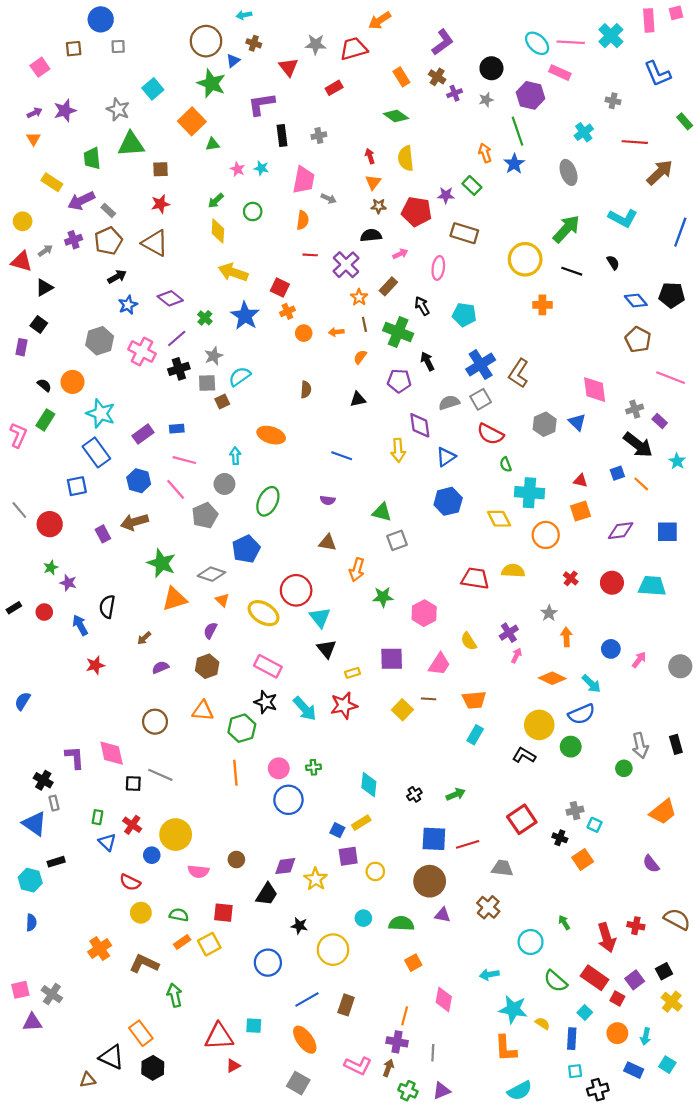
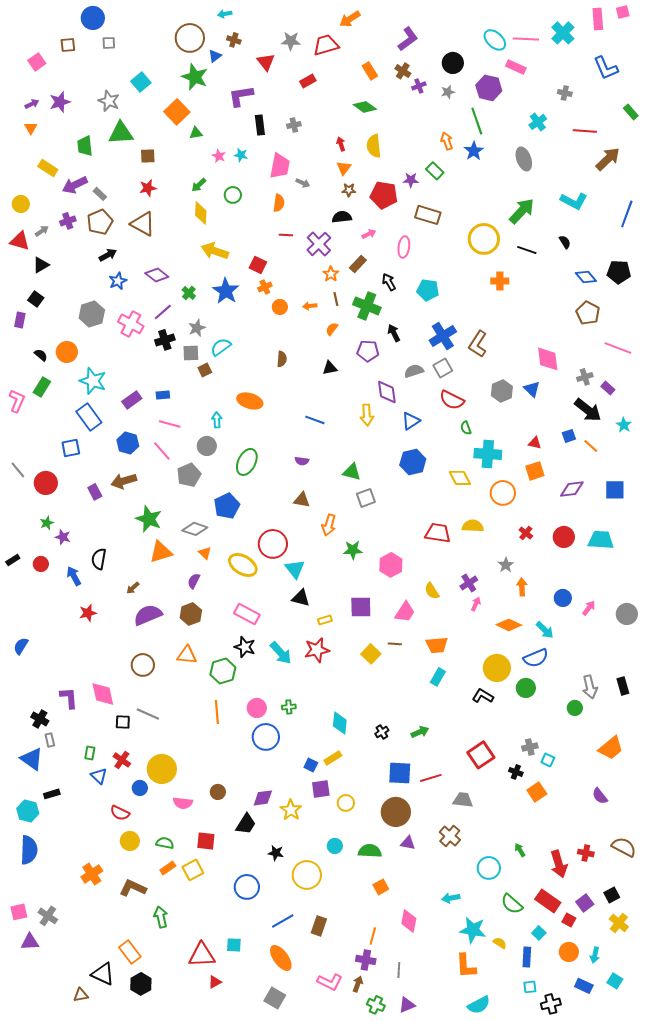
black triangle: (326, 649) -> (301, 598), turned -36
purple semicircle: (160, 667) -> (148, 615), size x1.8
blue semicircle: (31, 922) -> (29, 850), size x1.8

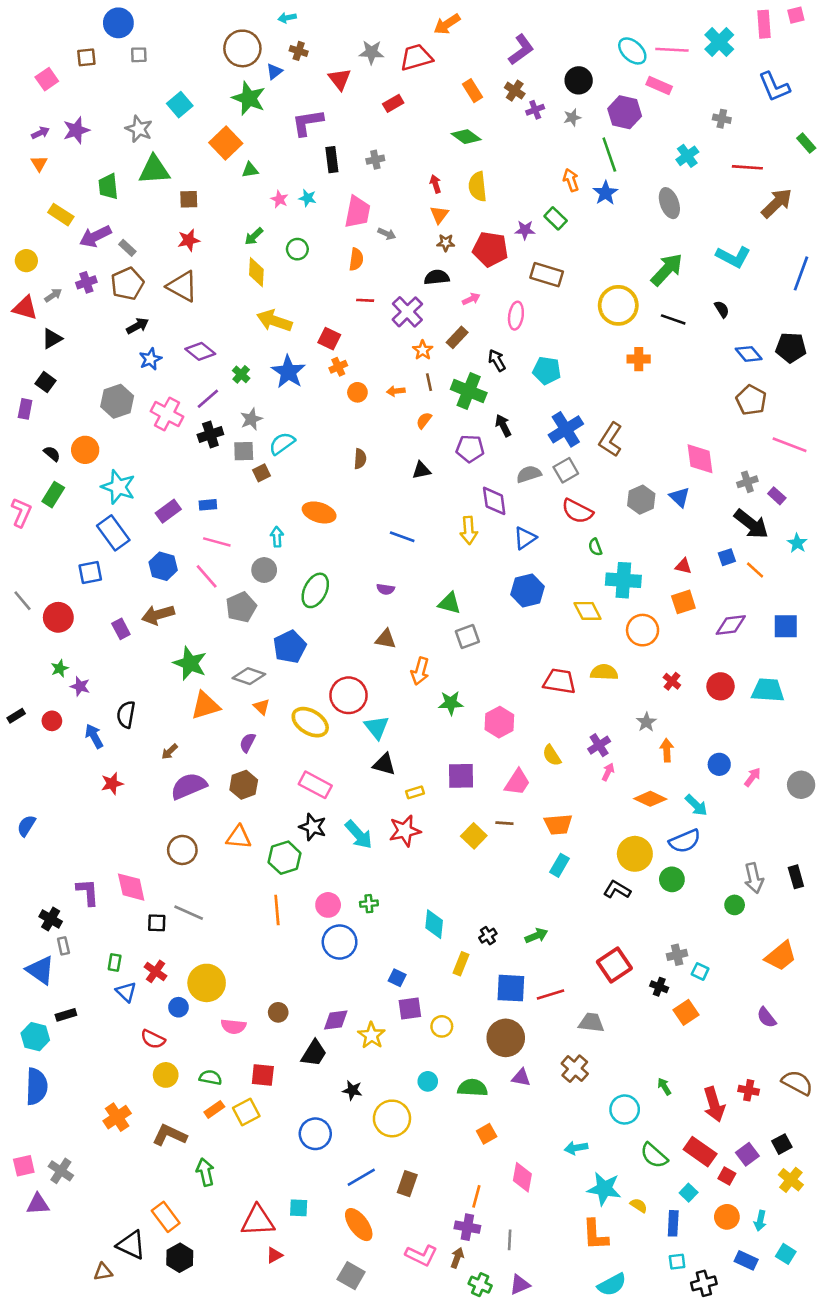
yellow rectangle: (333, 758) -> (461, 964), moved, turned -36

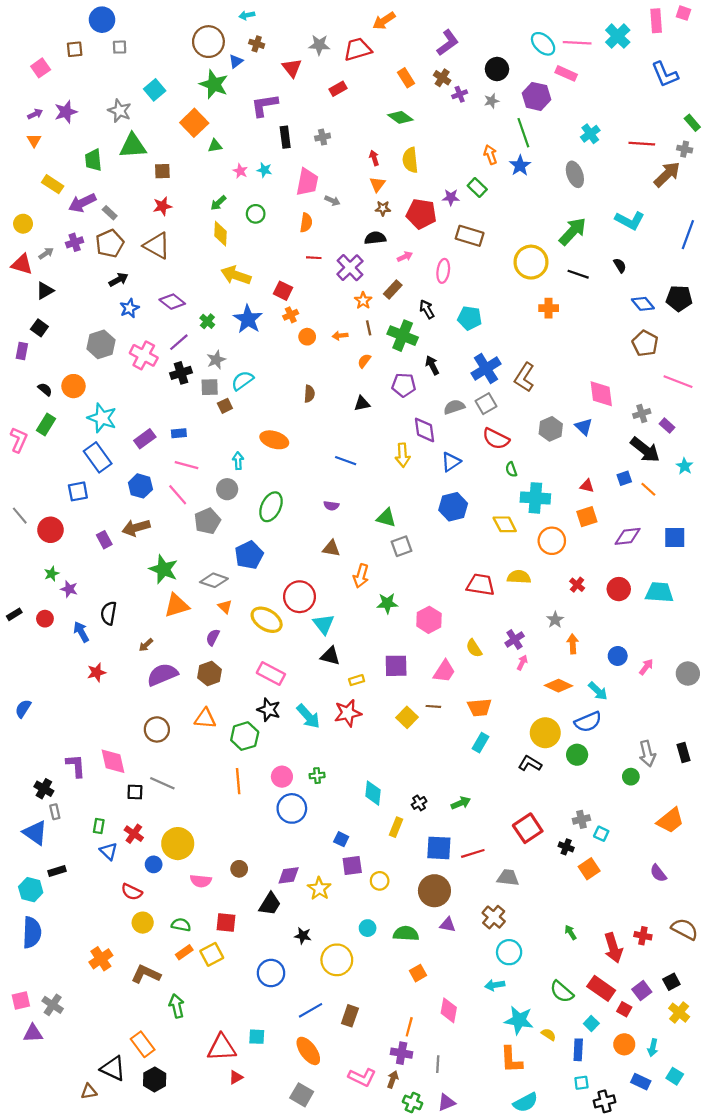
pink square: (796, 15) -> (683, 13), turned 32
gray cross: (722, 119) -> (685, 149), moved
cyan circle: (625, 1109) -> (509, 952), moved

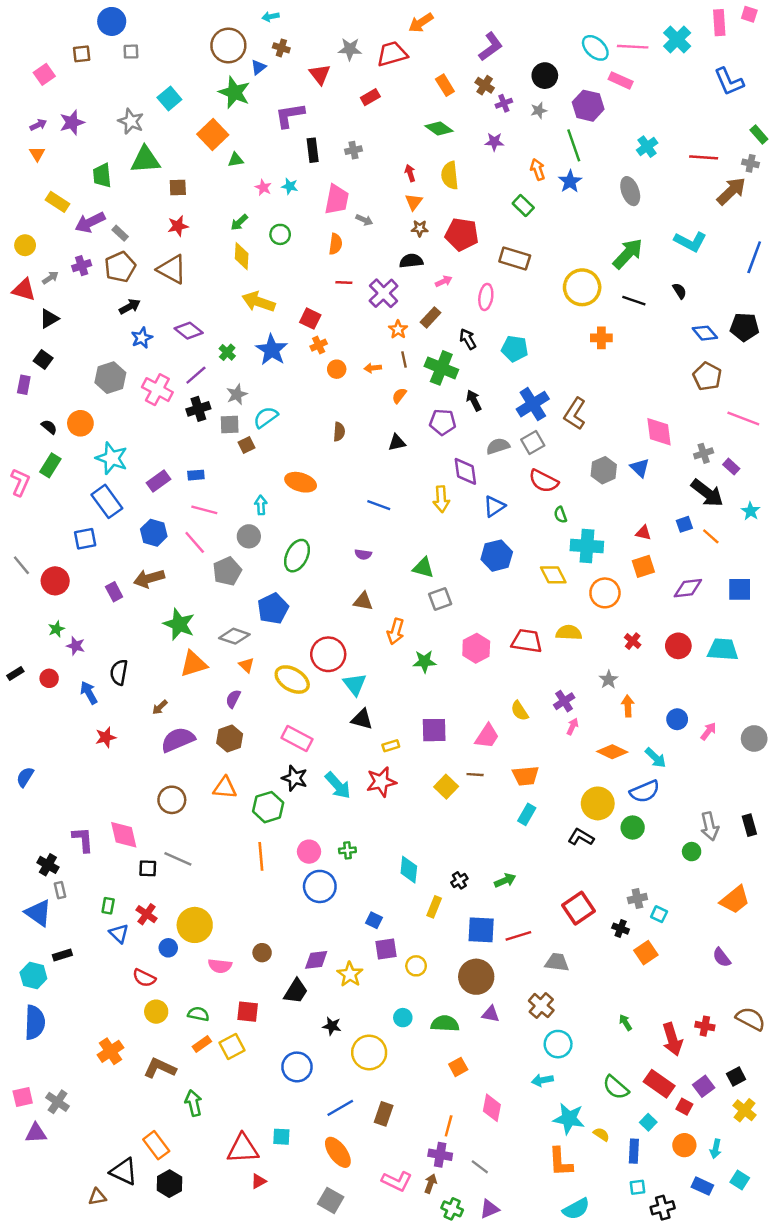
purple star: (451, 197) -> (494, 142), moved
pink hexagon: (429, 620) -> (476, 648), moved
gray line: (438, 1064) -> (480, 1167), turned -56

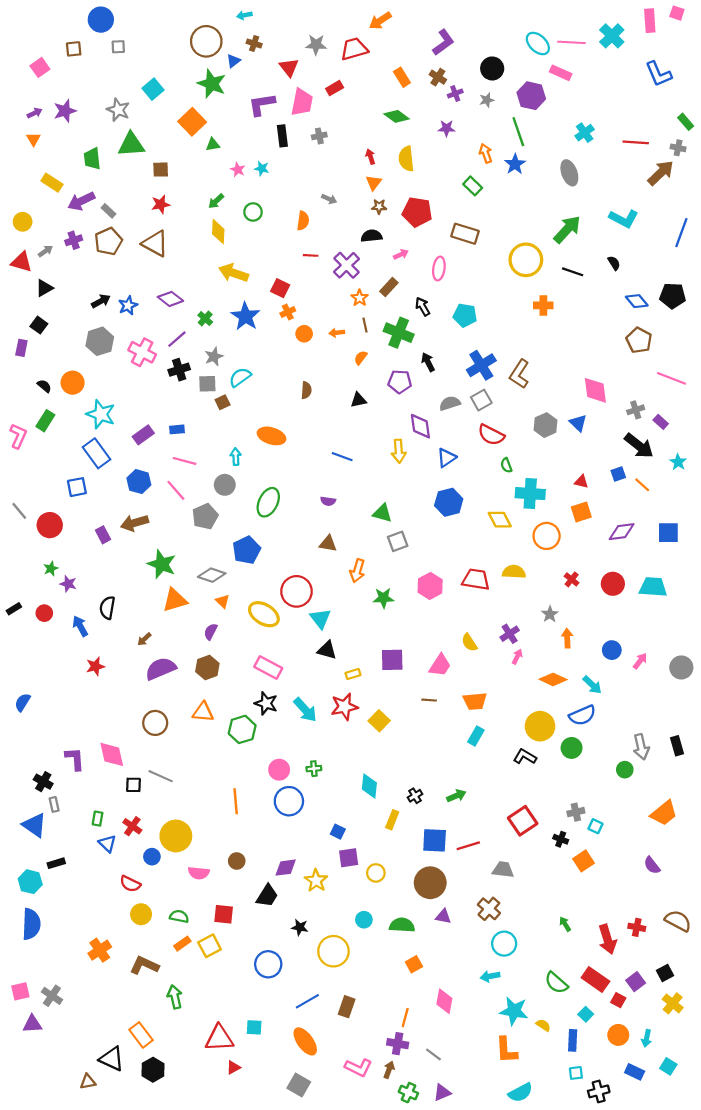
pink trapezoid: (337, 199) -> (302, 102), moved
black arrow: (130, 307) -> (101, 301), moved
yellow square: (446, 787) -> (379, 721), moved
orange line: (261, 856) -> (236, 801), moved

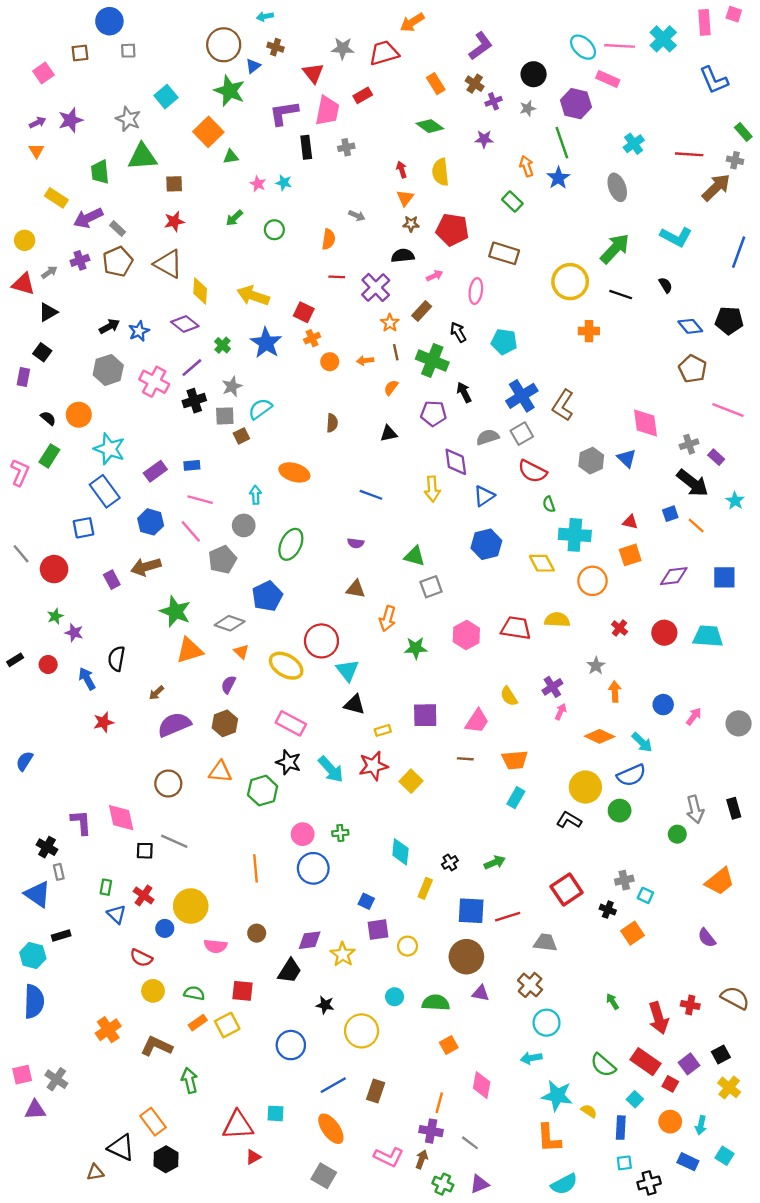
yellow diamond: (218, 232) -> (200, 291), moved

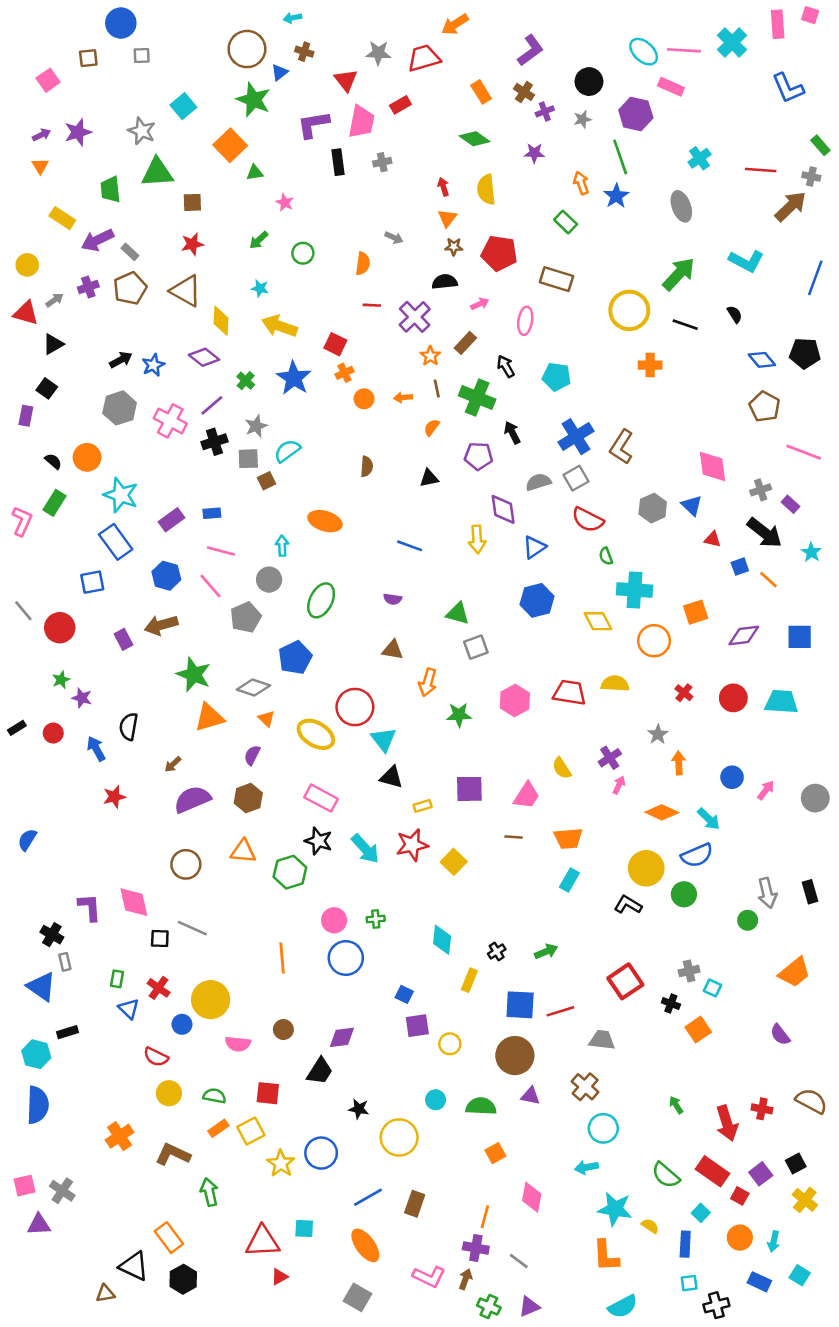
cyan star: (284, 183) -> (260, 288), moved
red triangle: (630, 522) -> (713, 539), moved
yellow star: (343, 954) -> (281, 1163), moved

